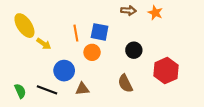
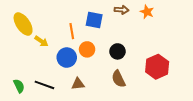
blue square: (100, 32) -> (94, 20), moved
black circle: (134, 50) -> (118, 51), moved
blue circle: (64, 71) -> (67, 58), moved

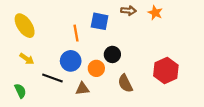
yellow arrow: (41, 41) -> (27, 59), moved
orange circle: (87, 49) -> (96, 68), moved
black circle: (118, 51) -> (112, 54), moved
black line: (44, 85) -> (52, 78), moved

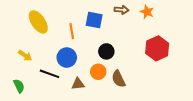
yellow ellipse: (25, 26) -> (38, 22), moved
orange circle: (96, 68) -> (98, 72), moved
red hexagon: (166, 71) -> (157, 48), moved

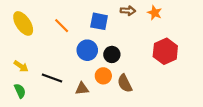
yellow ellipse: (38, 22) -> (23, 23), moved
orange line: (72, 31) -> (62, 26), moved, turned -35
yellow arrow: (25, 55) -> (21, 66), moved
blue circle: (67, 58) -> (87, 50), moved

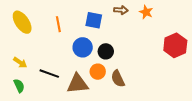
orange line: (62, 26) -> (58, 24), turned 35
red hexagon: (165, 51) -> (175, 45), moved
brown triangle: (82, 89) -> (78, 84), size x1.6

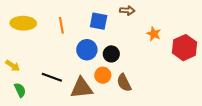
orange star: (146, 12) -> (154, 34), moved
yellow ellipse: (22, 22) -> (23, 23), turned -55
yellow arrow: (20, 63) -> (13, 66), moved

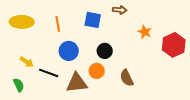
blue circle: (87, 50) -> (69, 51), moved
yellow arrow: (13, 66) -> (27, 62), moved
brown semicircle: (124, 83) -> (127, 78), moved

